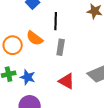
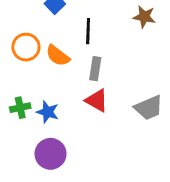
orange circle: (13, 45) -> (26, 47), moved
red triangle: (67, 81) -> (97, 100), moved

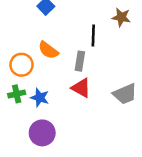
black line: (88, 31) -> (93, 36), moved
orange circle: (26, 47) -> (21, 65), moved

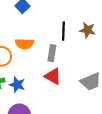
brown star: (121, 17) -> (88, 30), moved
orange semicircle: (48, 50) -> (25, 44), turned -36

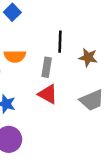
brown star: (88, 30) -> (88, 57), moved

